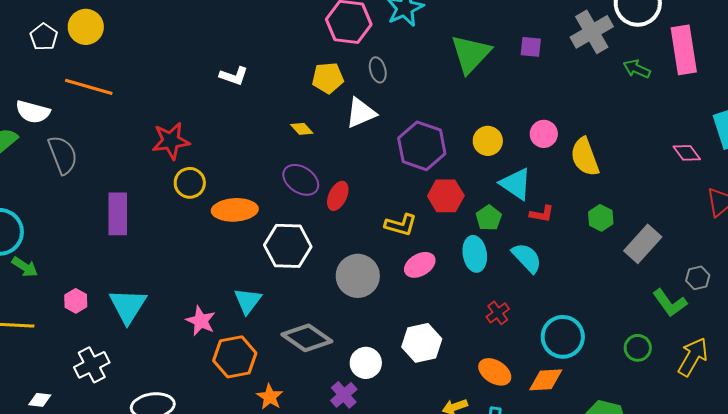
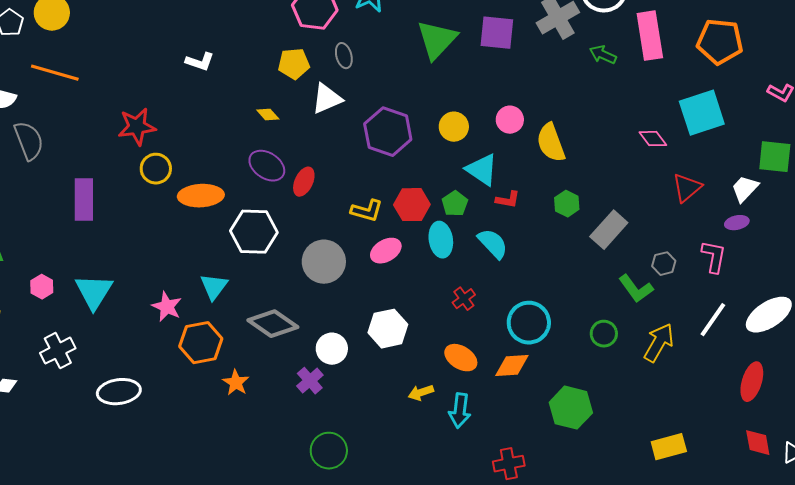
purple square: (531, 47) -> (497, 33), size x1.6
red hexagon: (446, 196) -> (412, 205), moved

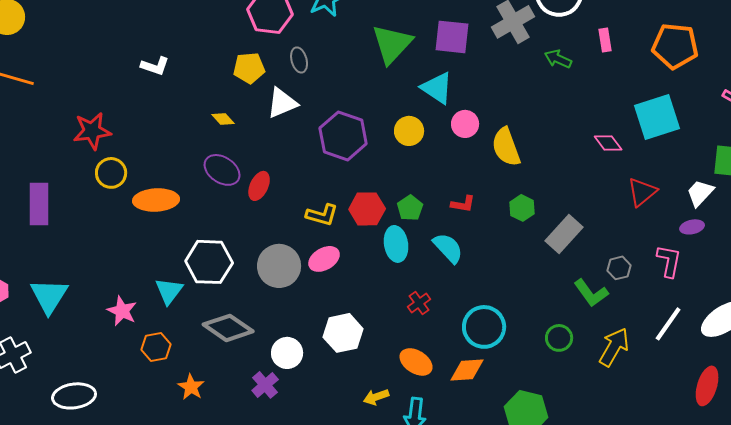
pink rectangle: (650, 36) -> (605, 40), size x0.5
cyan triangle: (482, 170) -> (437, 88), moved
white hexagon: (254, 232) -> (209, 262), moved
pink ellipse: (386, 251) -> (324, 259), moved
orange hexagon: (201, 343) -> (156, 347), size x0.7

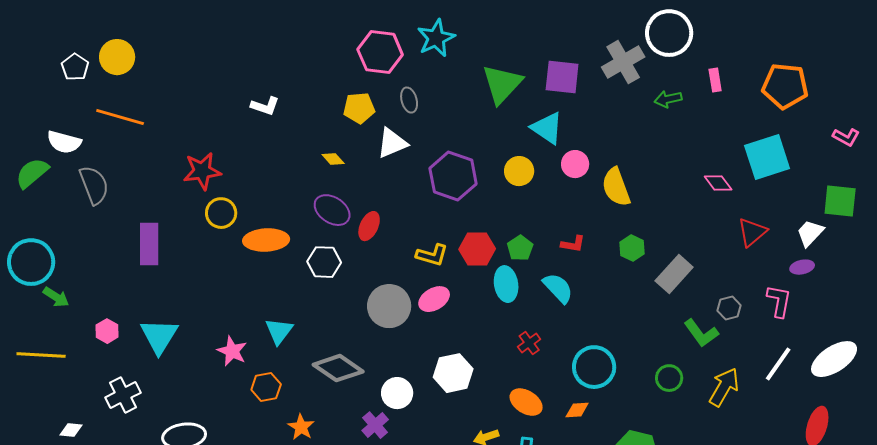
green arrow: (558, 59) -> (668, 99), turned -36
white hexagon: (209, 262) -> (324, 262), moved, size x0.7
orange diamond: (467, 370) -> (577, 410), size x0.7

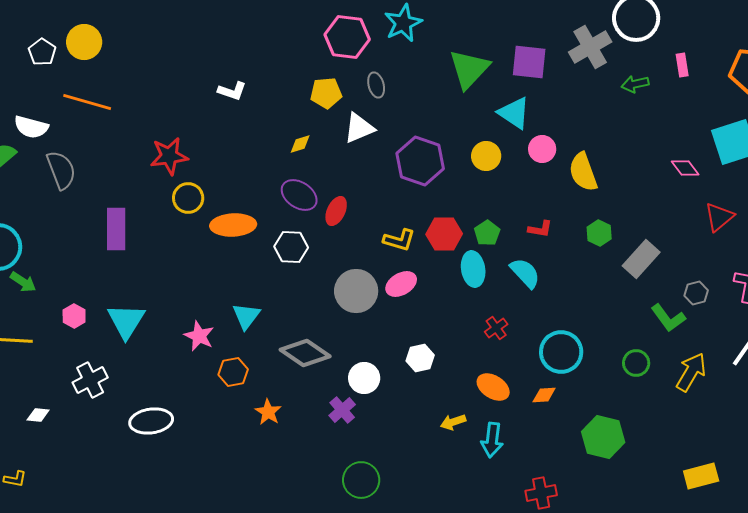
yellow diamond: (333, 159) -> (300, 144), turned -65
white hexagon: (453, 373) -> (420, 358), size x0.7

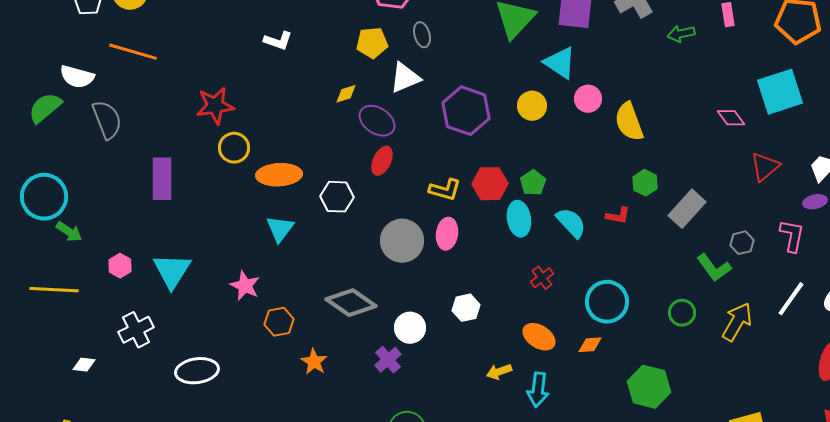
purple ellipse: (299, 195) -> (377, 121), moved
red L-shape: (540, 229) -> (618, 216), moved
pink ellipse: (401, 284) -> (447, 234), turned -52
cyan triangle: (246, 316) -> (280, 229), moved

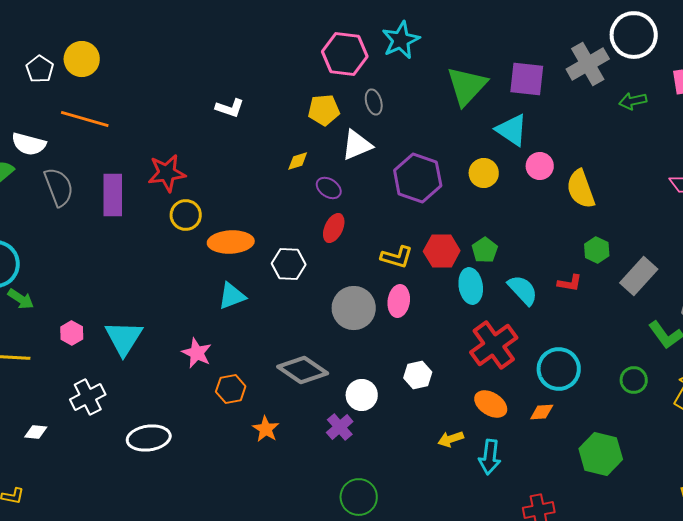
purple ellipse: (377, 121) -> (329, 188), size x0.7
purple rectangle: (162, 179) -> (113, 195), moved
cyan triangle: (280, 229) -> (232, 296), turned 32
red cross: (542, 278) -> (494, 345), size x2.0

